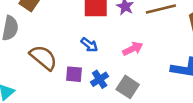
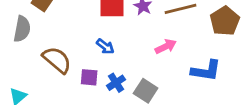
pink arrow: (133, 49) -> (166, 46), moved

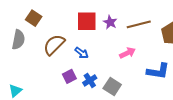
brown semicircle: (57, 60) -> (54, 45), moved, turned -85
purple square: (89, 77) -> (69, 76), turned -32

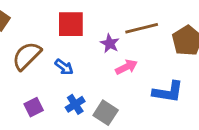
purple star: (110, 22) -> (110, 43), moved
purple square: (69, 76) -> (34, 107), moved

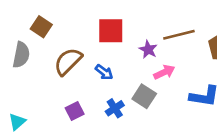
gray square: (106, 113) -> (144, 96), moved

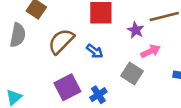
blue cross: (115, 108) -> (98, 95), moved
purple square: (75, 111) -> (67, 87), size x1.5

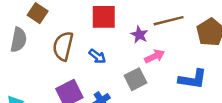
brown semicircle: (61, 41) -> (63, 46), turned -32
gray square: (132, 74) -> (135, 79), turned 30

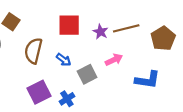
purple star: (139, 35) -> (101, 32), moved
gray square: (135, 79) -> (87, 74), moved

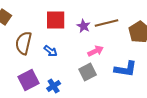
gray square: (87, 74) -> (88, 72), moved

